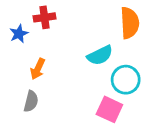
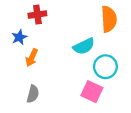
blue star: (19, 34) -> (19, 37), moved
gray semicircle: (31, 101) -> (33, 94), moved

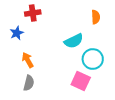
orange semicircle: (109, 19) -> (96, 17), size x0.6
orange arrow: (32, 58) -> (28, 60), moved, turned 126

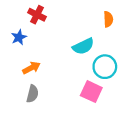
red cross: (33, 13) -> (37, 15), turned 35
orange arrow: (28, 60) -> (31, 68), turned 91

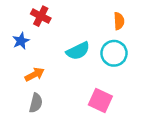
cyan semicircle: (83, 46) -> (78, 51), moved
cyan circle: (105, 67) -> (114, 53), moved

